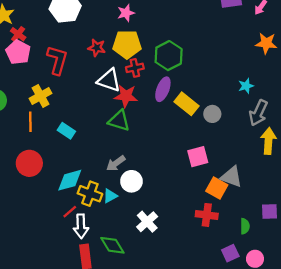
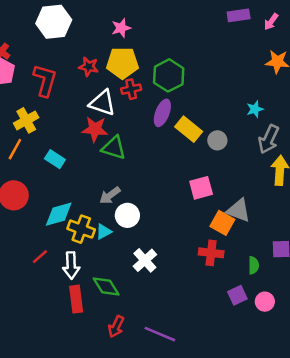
red star: (126, 96) -> (95, 129), moved
orange line: (30, 122) -> (15, 149), turned 30
red line: (70, 212) -> (40, 257), moved

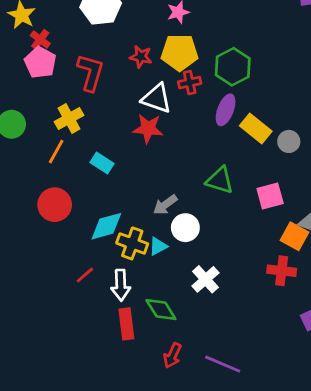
green triangle: (114, 148) -> (220, 180), moved

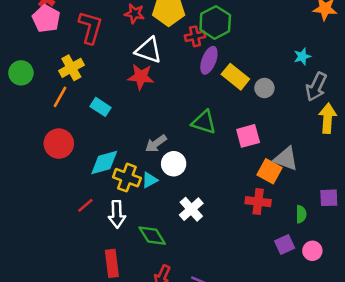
red cross: (190, 83) -> (195, 36), moved
red rectangle: (126, 324) -> (112, 263), moved

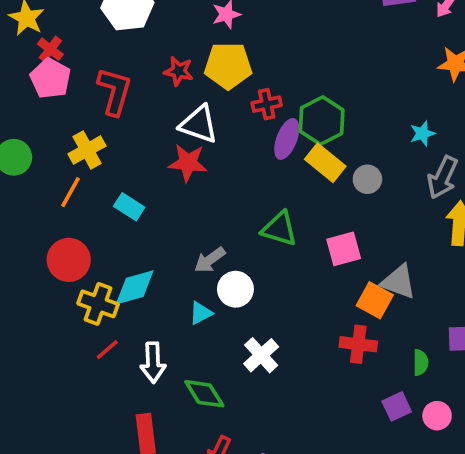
green hexagon: (215, 22) -> (322, 121), moved
yellow cross: (127, 178) -> (98, 304), moved

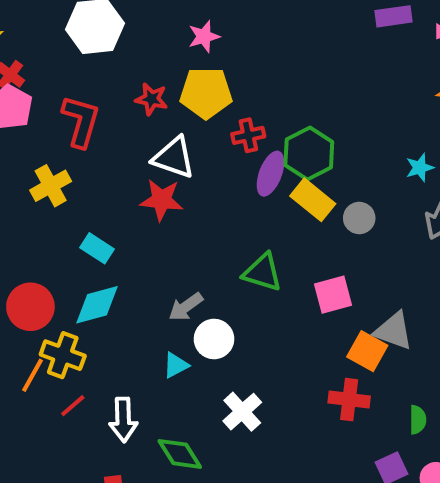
orange line: (71, 192) -> (32, 375), moved
cyan diamond: (135, 287) -> (97, 305), moved

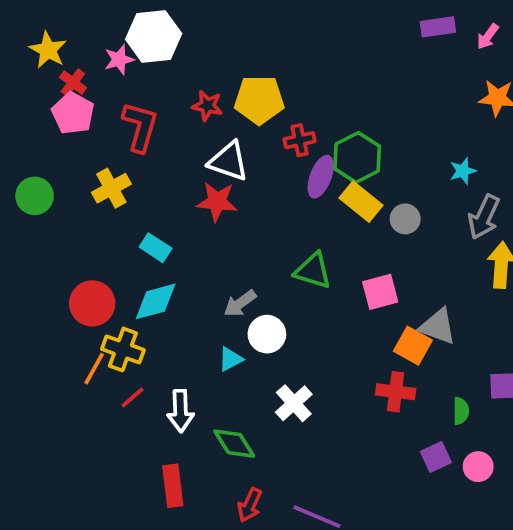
pink star: (204, 36) -> (119, 60), moved

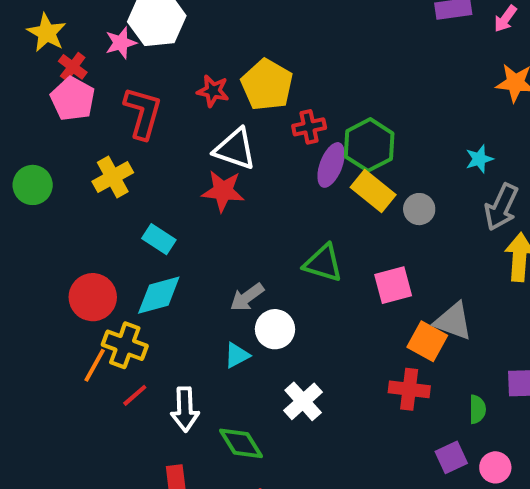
yellow pentagon: (259, 100) -> (267, 85), turned 30

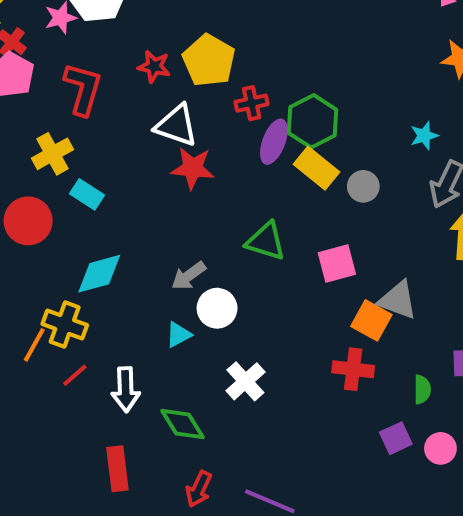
red star: (223, 191) -> (193, 168), moved
cyan rectangle: (159, 239) -> (87, 194), moved
red circle: (93, 297) -> (28, 221), moved

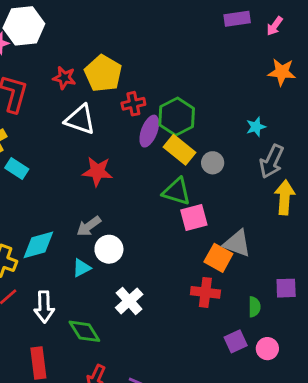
red star: (193, 168) -> (97, 171), moved
green triangle: (266, 241) -> (177, 192), moved
cyan diamond: (99, 274) -> (38, 245), moved

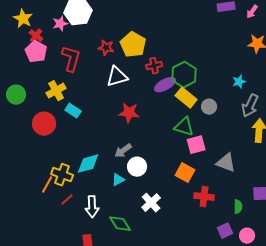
white triangle: (80, 120) -> (117, 77), turned -35
purple ellipse: (149, 131) -> (165, 85), turned 40
orange square: (218, 258) -> (185, 173), moved

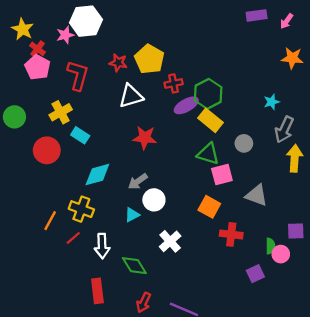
gray circle: (209, 107) -> (244, 143), moved
cyan diamond: (88, 164) -> (97, 175), moved
yellow cross: (62, 175) -> (81, 209), moved
pink circle: (247, 236) -> (281, 254), moved

